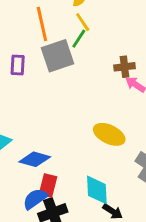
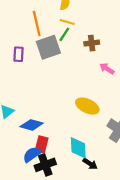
yellow line: (83, 22) -> (67, 22), turned -40
brown cross: (125, 67) -> (92, 43), moved

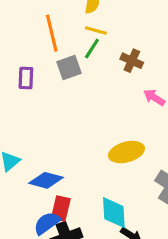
brown cross: (92, 43) -> (132, 61), turned 32
gray square: (48, 47) -> (69, 67), size x0.7
yellow ellipse: (87, 106) -> (126, 152), turned -40

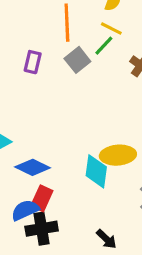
gray square: (69, 67) -> (77, 60), turned -30
cyan diamond: (114, 213) -> (96, 171), moved

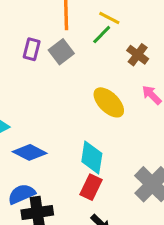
gray square: (77, 60) -> (61, 52), moved
yellow ellipse: (118, 155) -> (109, 102), moved, turned 48
red rectangle: (42, 198) -> (91, 187), moved

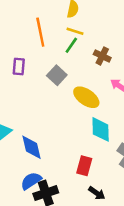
gray square: (61, 52) -> (57, 75), moved
blue diamond: (30, 152) -> (31, 147), turned 60
cyan diamond: (92, 157) -> (101, 129), moved

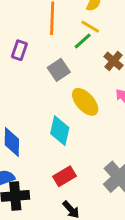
cyan diamond: (101, 129) -> (60, 131), moved
red rectangle: (84, 166) -> (65, 176), turned 30

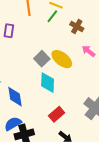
gray square: (59, 70) -> (42, 59), moved

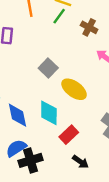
yellow ellipse: (62, 59) -> (74, 89), moved
cyan diamond: (48, 83) -> (49, 113), moved

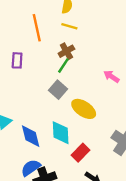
green line: (59, 16) -> (63, 66), moved
brown cross: (89, 27) -> (66, 51), moved, turned 35

